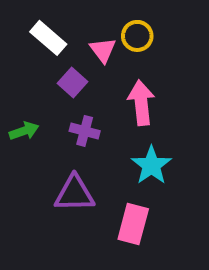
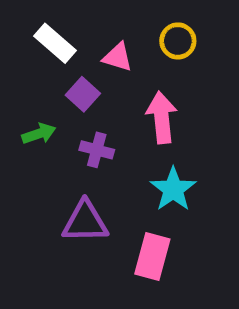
yellow circle: (137, 36) -> (178, 41), moved
pink triangle: (103, 50) -> (118, 57), turned -36
green arrow: (24, 131) -> (39, 134), moved

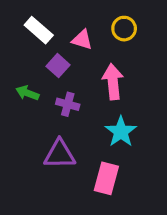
green arrow: (39, 134) -> (27, 93), turned -140

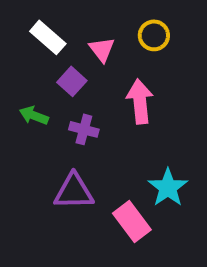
pink triangle: (82, 40) -> (102, 49), turned 35
cyan star: (121, 132) -> (168, 188), moved
pink rectangle: (106, 178) -> (132, 222), turned -52

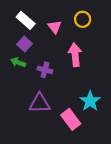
purple square: (72, 81) -> (25, 44), moved

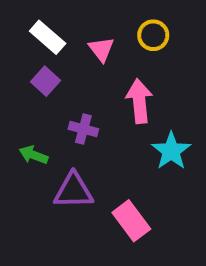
green arrow: (18, 62) -> (34, 155), moved
cyan star: (90, 101) -> (171, 151), moved

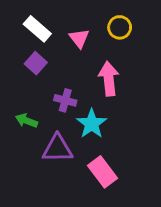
cyan star: (171, 151) -> (92, 124), moved

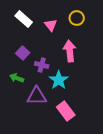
purple square: (36, 63) -> (23, 53), moved

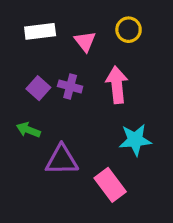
white rectangle: (24, 19) -> (40, 31), turned -48
purple cross: (42, 65) -> (70, 86), moved
cyan star: (59, 80) -> (135, 140), moved, turned 30

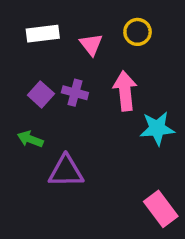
cyan star: (135, 140) -> (157, 128), moved
pink rectangle: (110, 185) -> (161, 209), moved

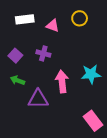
pink triangle: (91, 44) -> (53, 26), turned -32
pink arrow: (125, 91) -> (62, 81), moved
purple square: (41, 94) -> (15, 56), moved

